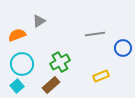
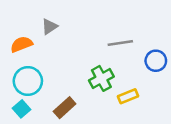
green cross: (60, 62) -> (101, 78), moved

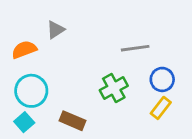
blue circle: (156, 61) -> (162, 79), moved
yellow rectangle: (128, 96) -> (161, 108), moved, turned -30
brown rectangle: (65, 108) -> (73, 121), turned 65

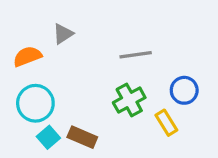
gray line: (135, 48) -> (136, 55), moved
yellow rectangle: (161, 108) -> (166, 123), moved, turned -70
cyan square: (24, 122) -> (48, 137), moved

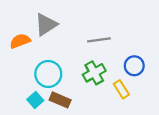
gray triangle: (63, 34) -> (46, 25), size x1.5
cyan circle: (35, 103) -> (48, 74), moved

